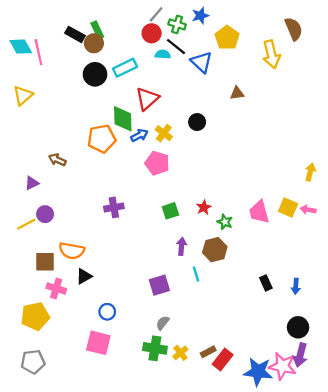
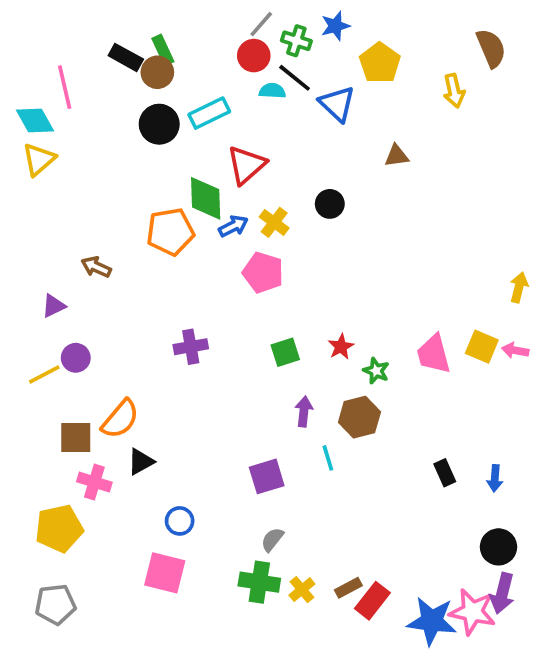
cyan diamond: (21, 47) -> (35, 120), moved
yellow arrow: (271, 54) -> (454, 91), size x0.7
orange semicircle: (72, 251) -> (120, 419), turned -60

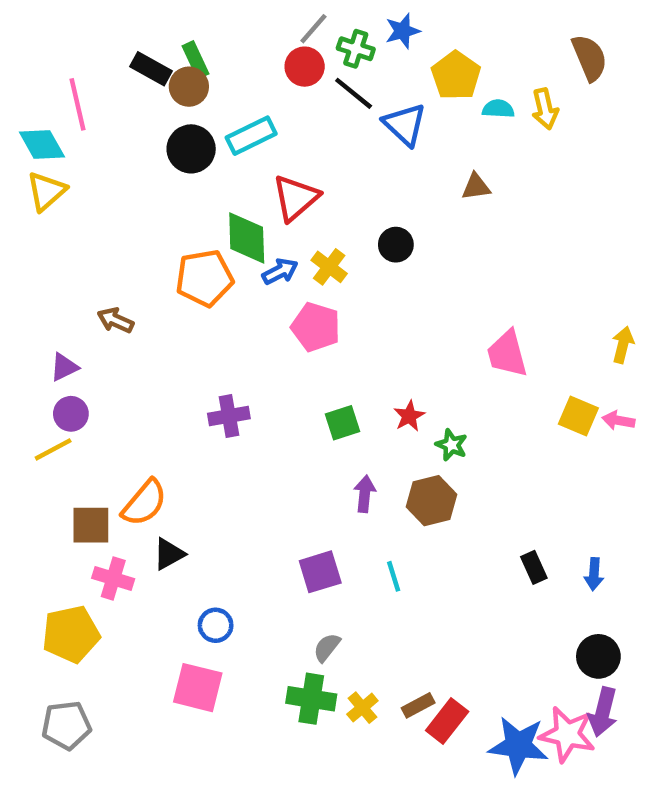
cyan semicircle: (272, 91) -> (498, 109), moved
pink trapezoid: (434, 354) -> (507, 354), moved
purple circle: (76, 358) -> (71, 414), moved
cyan line: (328, 458) -> (394, 576), moved

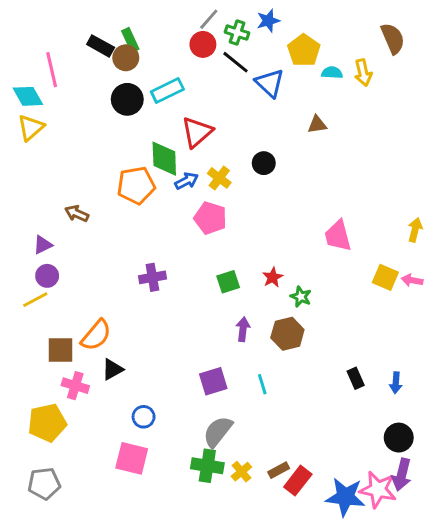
gray semicircle: (327, 647) -> (218, 432), size x1.6

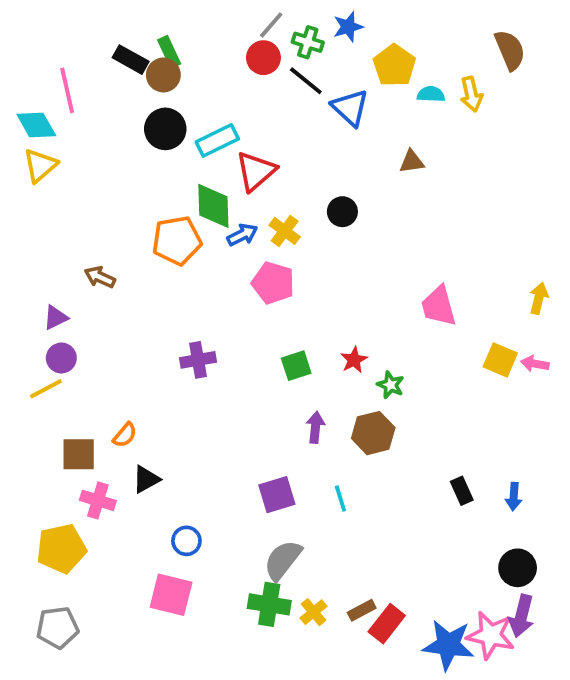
cyan rectangle: (167, 90) -> (217, 140), moved
orange semicircle: (96, 335) -> (125, 435), size x0.6

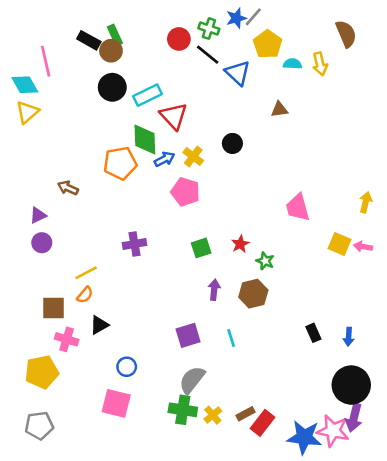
gray line: (271, 25) -> (253, 17), moved
red triangle: (256, 171) -> (174, 116), turned -32
yellow line: (46, 389) -> (86, 273), moved
black circle: (518, 568) -> (351, 385), size x1.5

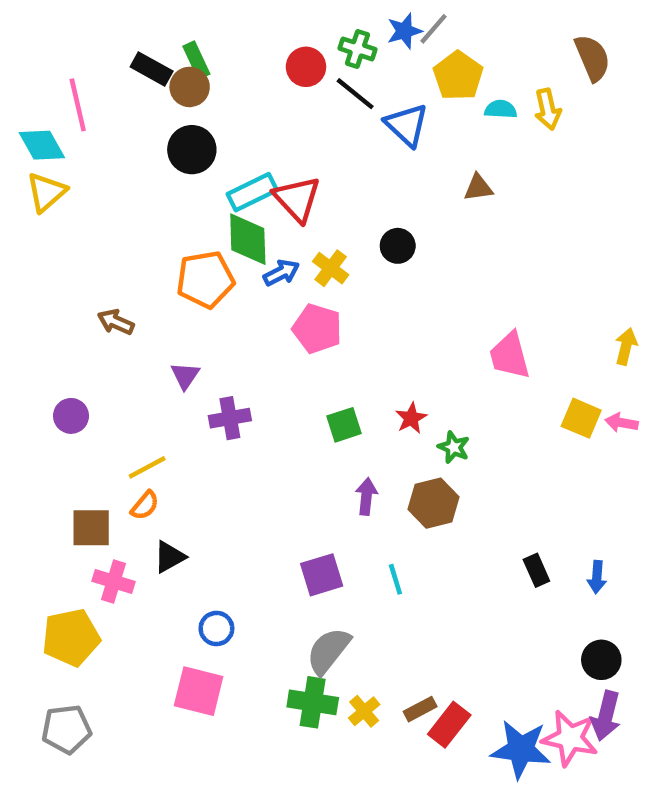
cyan rectangle: (148, 95) -> (252, 192), moved
purple triangle: (38, 215) -> (185, 376), moved, turned -30
black circle: (351, 385) -> (601, 660), size x0.6

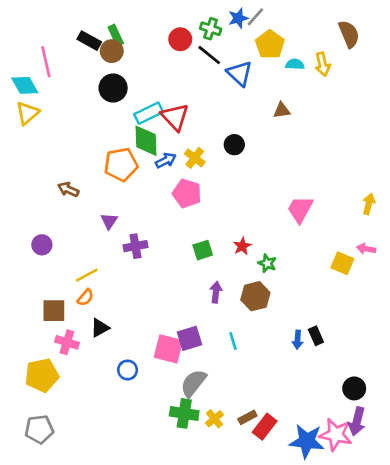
pink trapezoid: (510, 355) -> (300, 209), turned 44
yellow square: (581, 418) -> (342, 263), moved
blue arrow: (597, 577) -> (298, 340), moved
pink square: (199, 691) -> (168, 349), moved

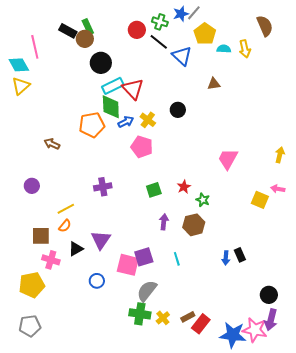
black circle: (113, 88) -> (101, 63), moved
purple triangle: (109, 221) -> (101, 240), moved, size x1.5

